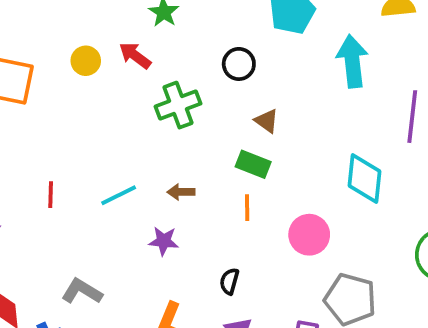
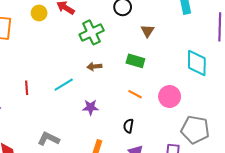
brown triangle: (267, 121) -> (147, 31), moved, turned 32
brown arrow: (181, 192) -> (94, 66), moved
orange line: (247, 208) -> (135, 94), moved, turned -56

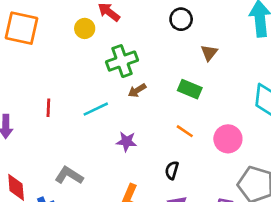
yellow circle: (39, 13) -> (85, 28), moved
green cross: (92, 32) -> (122, 61), moved
brown arrow: (94, 66) -> (137, 90), turned -32

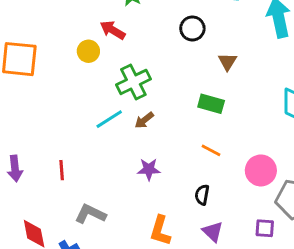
brown arrow: (137, 90) -> (144, 120), moved
red line: (48, 108) -> (62, 170), moved
cyan line: (96, 109) -> (109, 119), moved
pink circle: (228, 139) -> (261, 170), moved

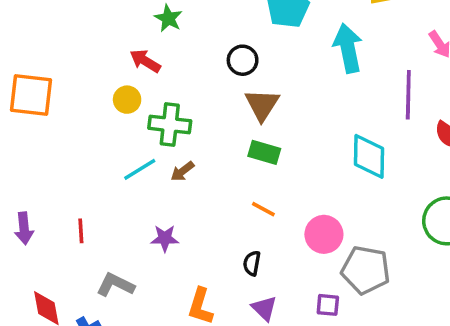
yellow circle: (88, 51) -> (127, 100), moved
brown triangle: (227, 62) -> (262, 105), moved, size x1.5
green cross: (133, 82) -> (170, 125), turned 32
purple star: (149, 169) -> (165, 238), moved

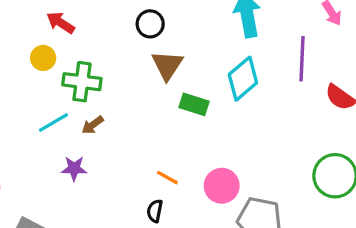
green rectangle: (264, 152) -> (194, 104), moved
cyan diamond: (369, 156) -> (243, 79), moved, turned 48
orange line: (263, 209) -> (167, 178), moved
purple star: (165, 238) -> (74, 168), moved

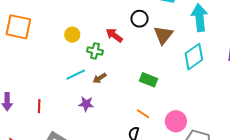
red arrow: (61, 23) -> (114, 35), moved
brown triangle: (167, 65) -> (163, 35), moved
green cross: (82, 82) -> (95, 51), size x0.7
green rectangle: (194, 104) -> (149, 80), moved

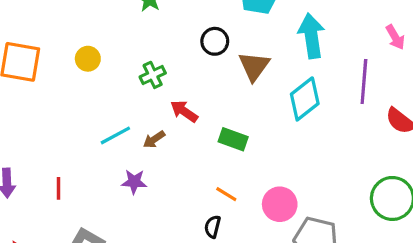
yellow circle: (72, 35) -> (88, 59), moved
red arrow: (114, 35) -> (184, 111), moved
green cross: (95, 51) -> (153, 75), moved, turned -35

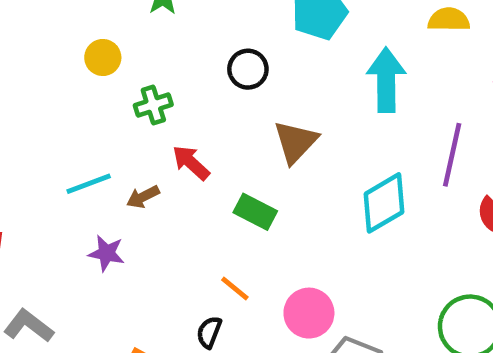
yellow circle: (88, 59) -> (103, 58), moved
brown triangle: (254, 66) -> (296, 142), moved
cyan diamond: (305, 99) -> (384, 203), moved

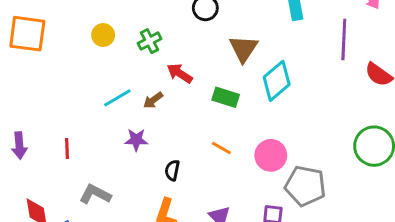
yellow circle: (103, 58) -> (103, 35), moved
cyan diamond: (384, 203) -> (277, 81), moved
black semicircle: (209, 332) -> (172, 170), moved

